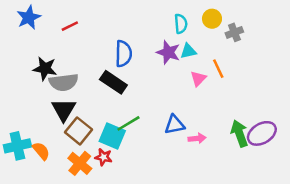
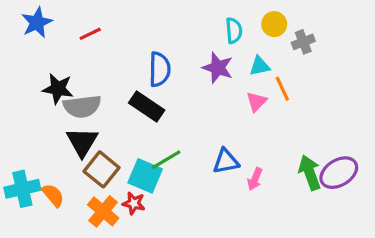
cyan triangle: (188, 51) -> (260, 66), moved
pink arrow: (197, 138) -> (255, 179), turned 119

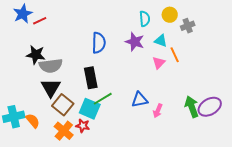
red line: (90, 34) -> (40, 21), moved
cyan triangle: (260, 66) -> (161, 41), turned 32
black rectangle: (147, 106) -> (91, 78), moved, turned 45

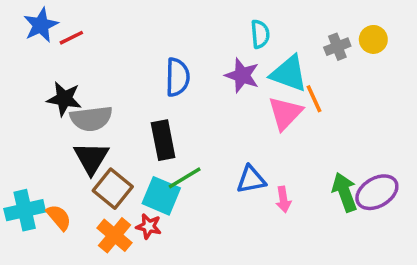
yellow circle: (170, 15) -> (373, 39), moved
cyan triangle: (161, 41) -> (289, 74), size x1.6
pink triangle: (159, 63) -> (285, 113), size x1.5
pink arrow: (158, 111) -> (283, 199), turned -32

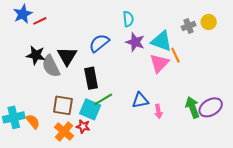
cyan semicircle: (260, 34) -> (128, 19), moved
blue semicircle: (177, 77) -> (99, 43), turned -130
gray semicircle: (91, 119) -> (51, 66), turned 70
black triangle: (91, 158) -> (67, 56), moved
brown square: (113, 189) -> (63, 105), turned -30

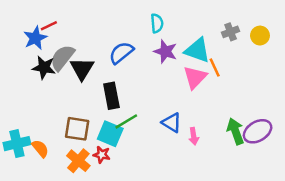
blue star: (23, 14) -> (35, 38), moved
yellow circle: (209, 22) -> (260, 36), moved
gray semicircle: (51, 66) -> (62, 58), moved, turned 65
blue triangle: (140, 100) -> (172, 123), turned 42

